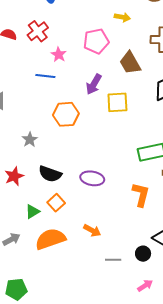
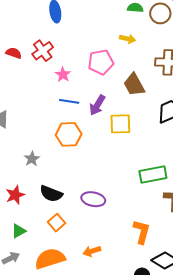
blue line: (45, 76) -> (69, 101), moved
orange L-shape: (141, 195) -> (142, 232), moved
green triangle: (32, 212) -> (19, 231), moved
orange arrow: (92, 230) -> (92, 251), turned 132

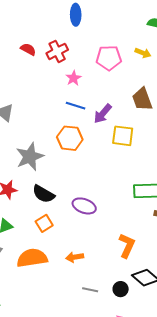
pink pentagon: (101, 62) -> (109, 58), moved
gray star: (32, 159) -> (30, 157), size x1.8

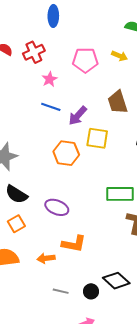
orange hexagon: (70, 138) -> (66, 153), moved
orange L-shape: (127, 246) -> (74, 244), moved, turned 75

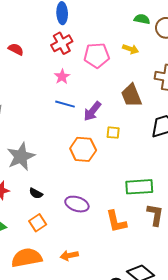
red cross: (34, 52) -> (62, 43), moved
yellow square: (97, 138) -> (113, 133), size x0.6
black semicircle: (16, 194) -> (36, 193), size x0.6
orange L-shape: (74, 244) -> (116, 222), moved, turned 70

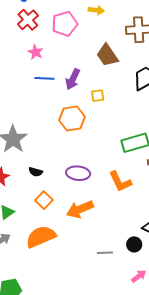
orange arrow: (69, 255) -> (80, 209), moved, size x1.5

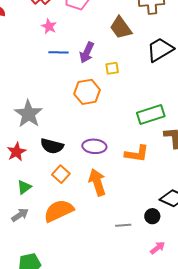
black semicircle: (36, 172) -> (52, 146), size x1.6
orange L-shape: (120, 182) -> (137, 154), turned -55
orange arrow: (80, 209) -> (97, 182), turned 96

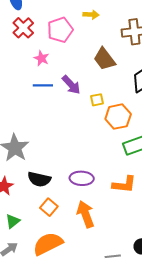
pink star: (49, 26) -> (41, 58), moved
purple arrow: (87, 53) -> (71, 85), turned -65
orange hexagon: (87, 92) -> (118, 117), moved

